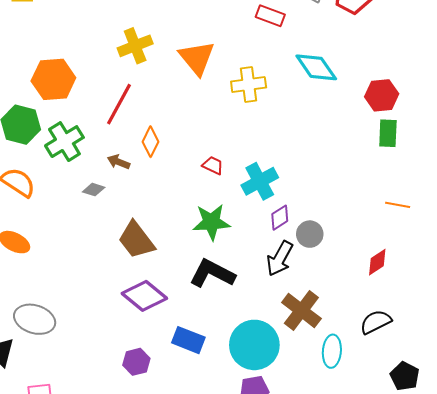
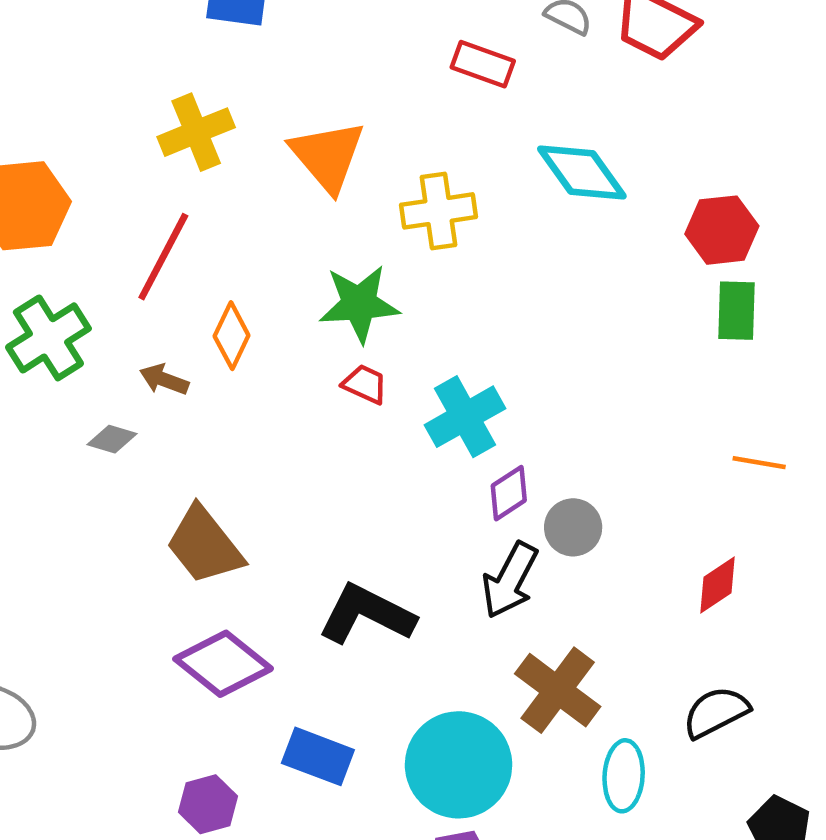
green star: (211, 222) -> (359, 304), moved

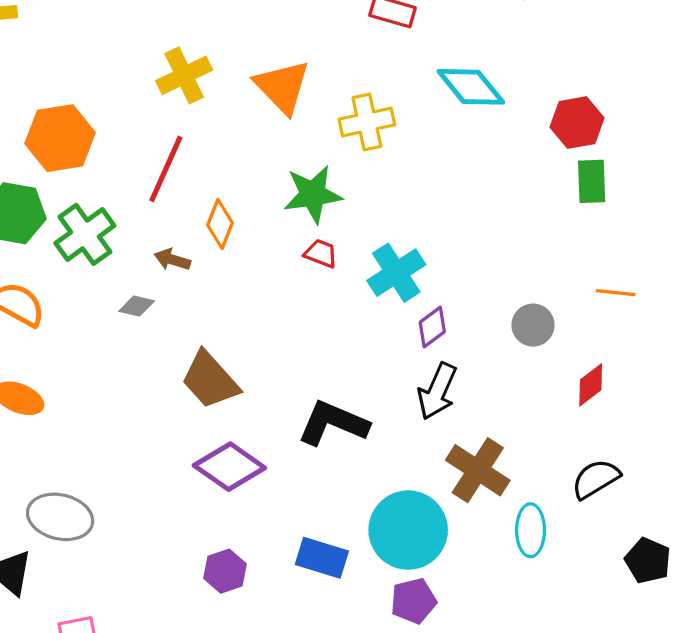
gray circle: (573, 527) -> (533, 325), moved
blue rectangle: (318, 756) -> (322, 558), moved

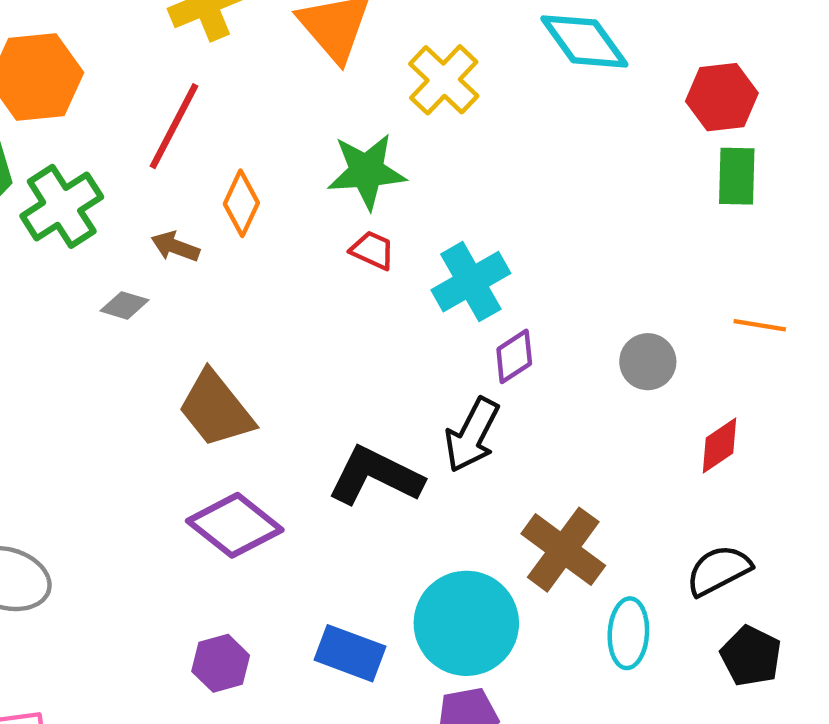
yellow cross: (367, 122) -> (444, 80), turned -38
black arrow: (437, 391) -> (472, 435), moved
black pentagon: (648, 561) -> (751, 656), moved

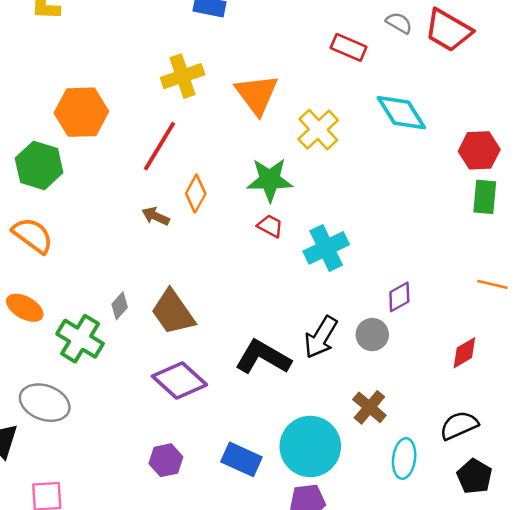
green cross: (62, 206) -> (80, 339), moved, turned -30
gray diamond: (125, 305) -> (120, 306), moved, turned -68
purple diamond: (514, 356) -> (399, 297), moved
gray circle: (648, 362) -> (372, 335), moved
brown cross: (563, 550) -> (369, 407), size x0.7

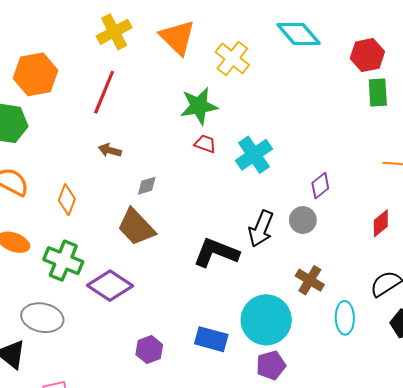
orange diamond: (196, 194) -> (67, 200), moved
gray diamond: (120, 306) -> (147, 186), moved, turned 40
purple diamond: (179, 381) -> (110, 286), moved

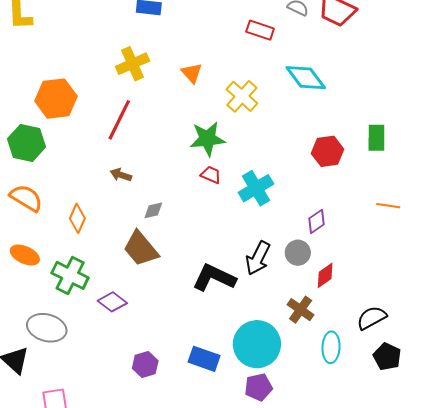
orange triangle: (177, 37) -> (192, 73), size x0.6
red hexagon: (367, 55) -> (328, 151), moved
red diamond: (381, 223) -> (325, 275), moved
purple diamond: (110, 286) -> (112, 302), size x0.7

